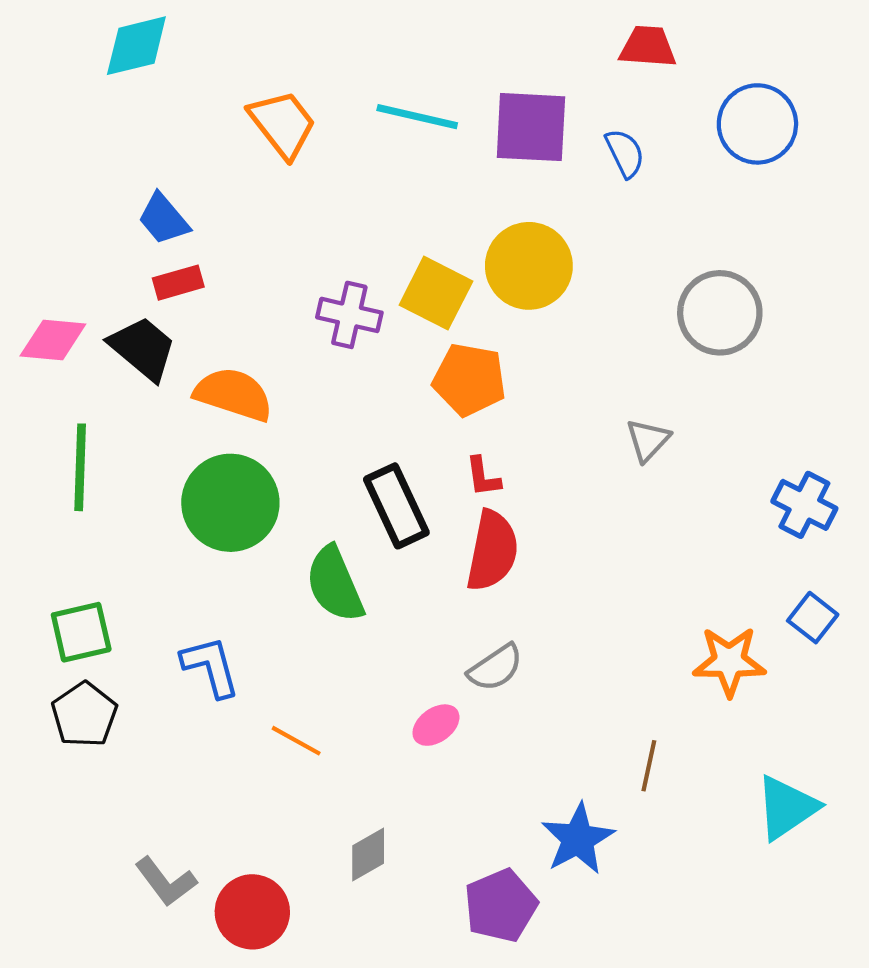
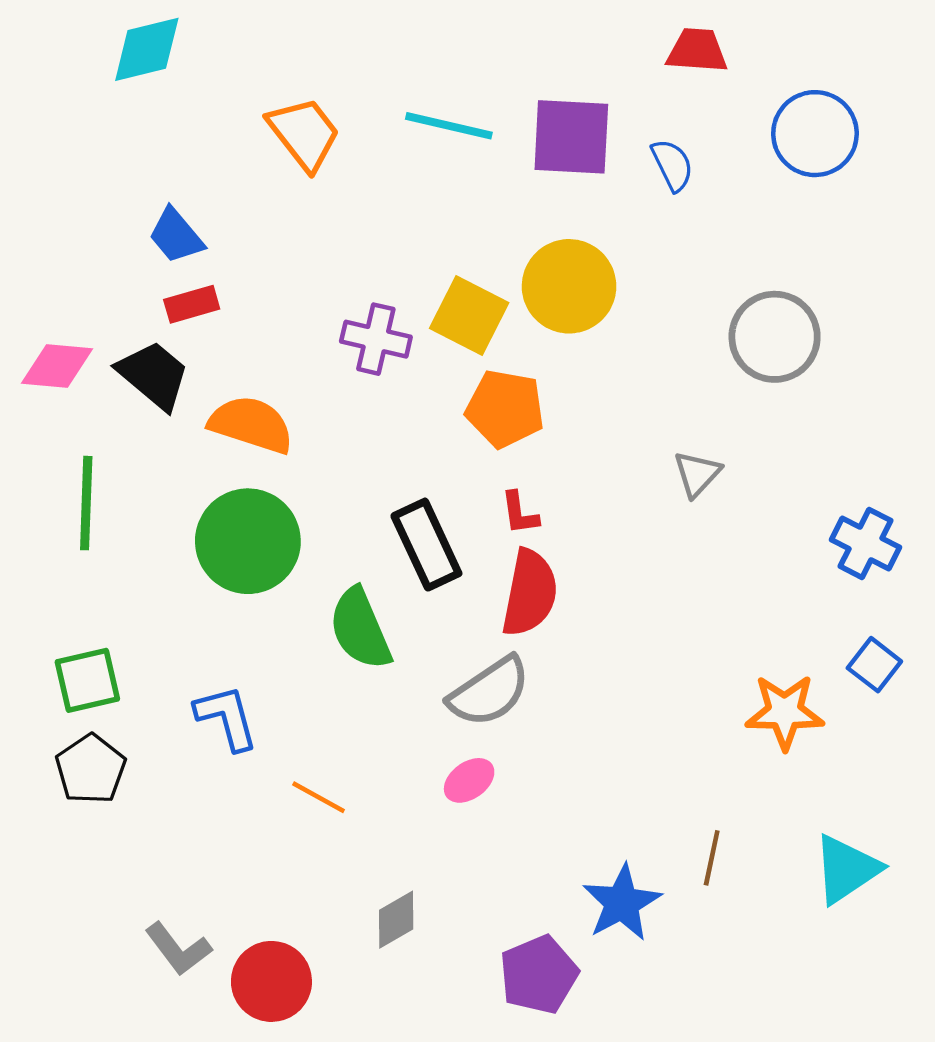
gray semicircle: (495, 668) -> (489, 692), moved, size x1.4
brown line: (649, 766) -> (712, 858), moved

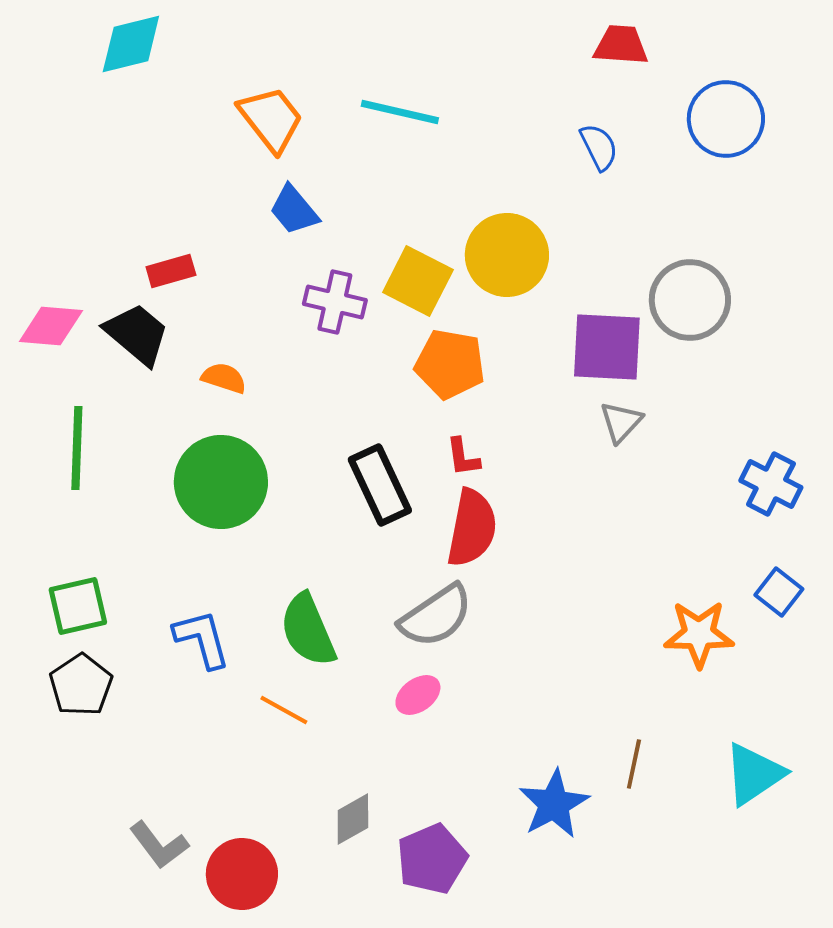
purple square: (571, 137) -> (607, 347), moved
blue trapezoid: (176, 236) -> (294, 210), moved
orange semicircle: (251, 424) -> (224, 378), size x0.6
green semicircle: (360, 629) -> (308, 630), moved
purple pentagon: (539, 975) -> (432, 859), moved

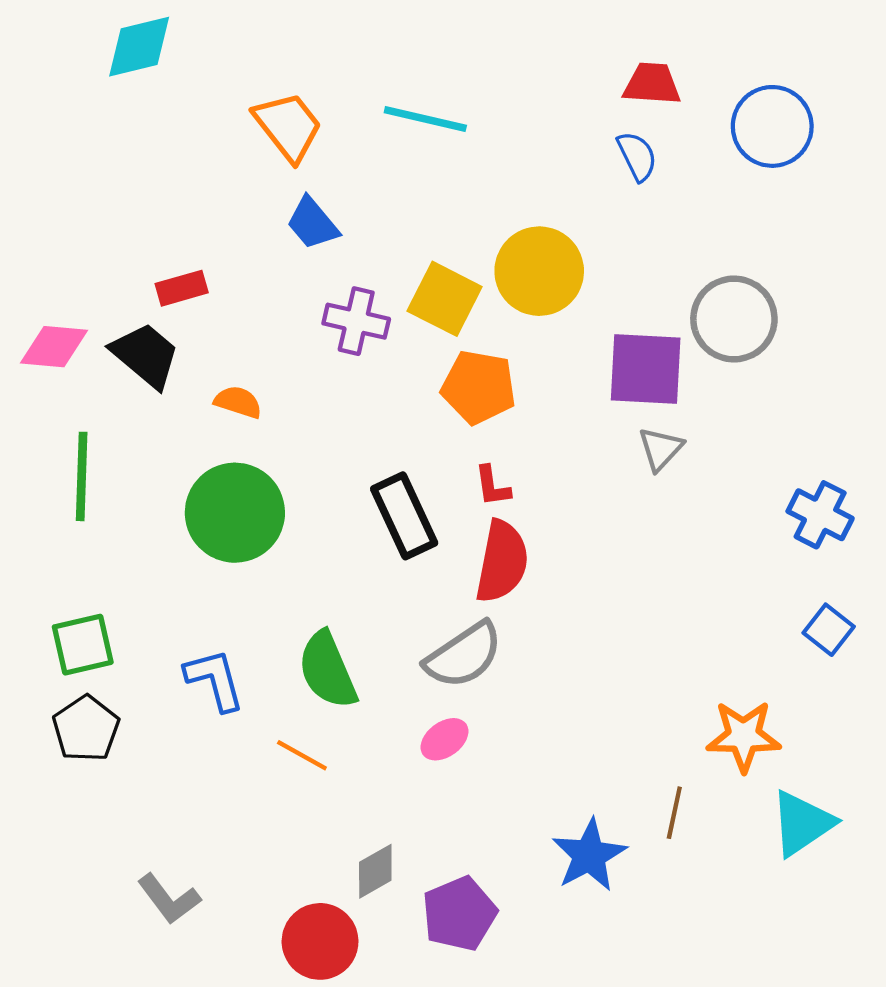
red trapezoid: (621, 45) -> (652, 84), moved
orange star: (699, 634) -> (743, 736), moved
red circle: (242, 874) -> (320, 941), moved

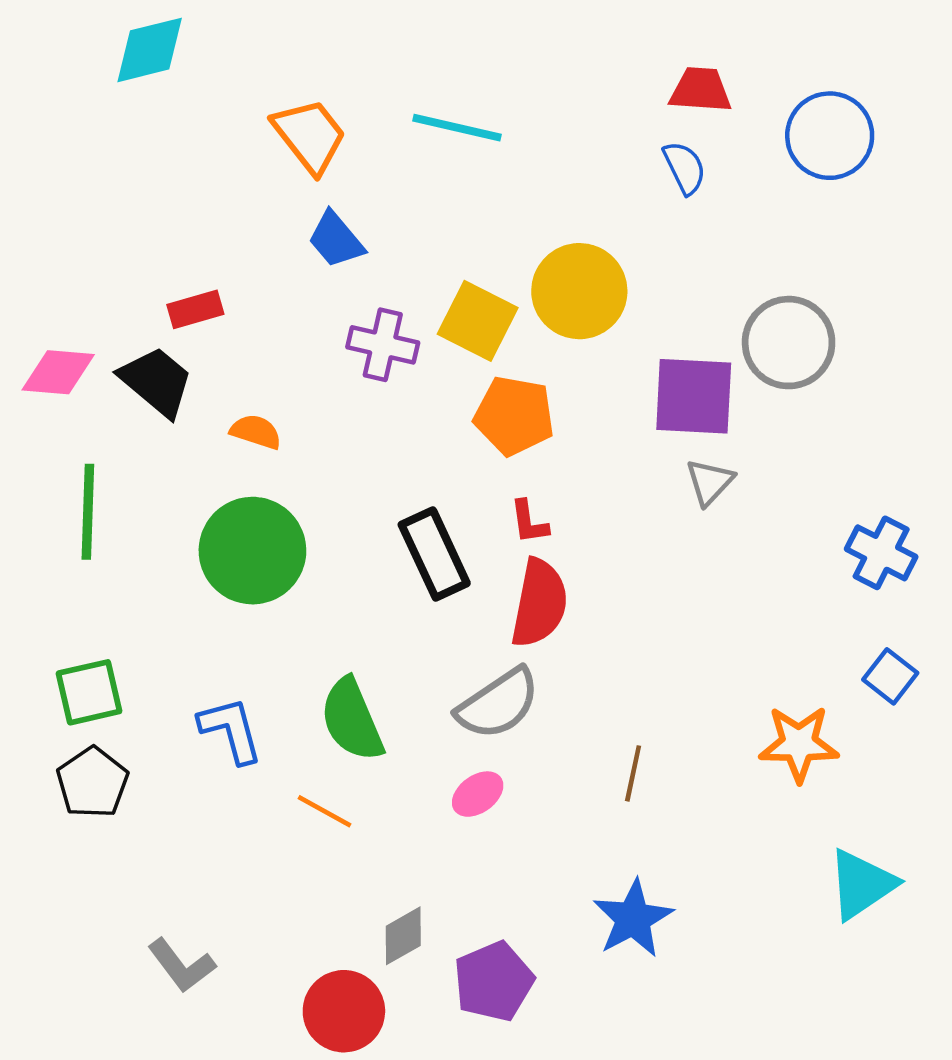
orange star: (743, 736) -> (799, 744), moved
brown line: (674, 813) -> (633, 773), moved

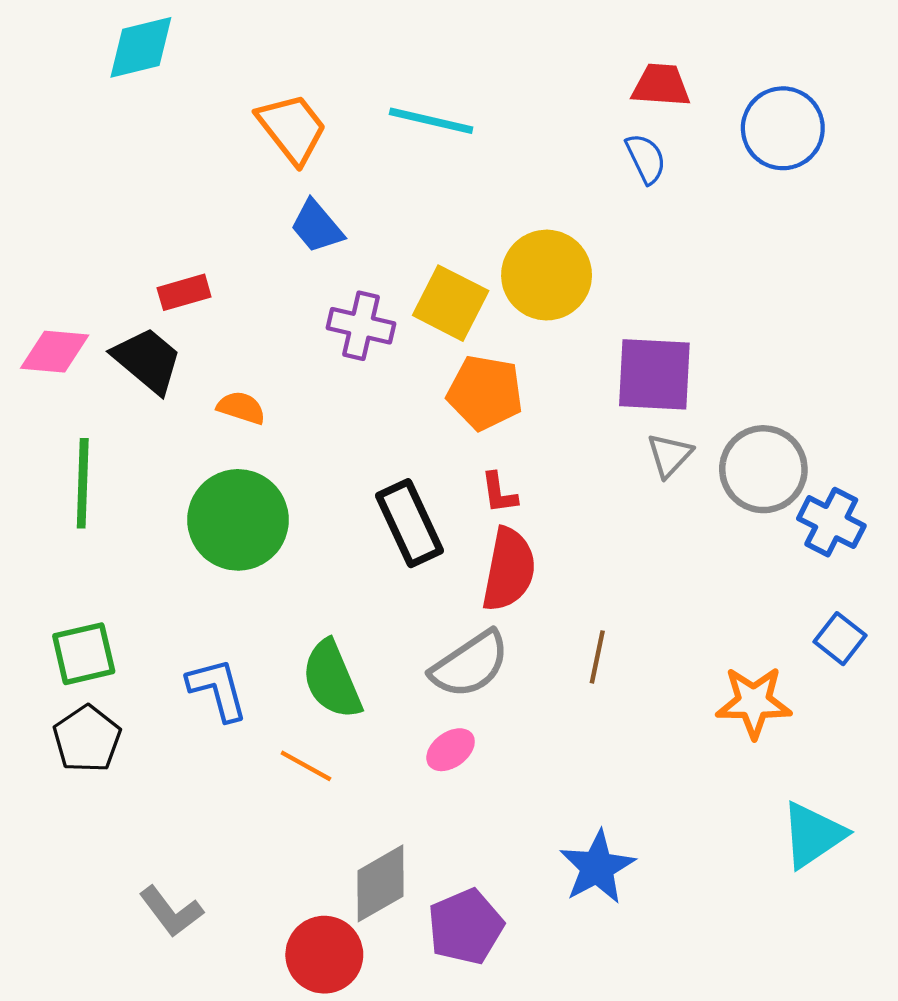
gray circle: (789, 343) -> (763, 469), moved
brown line: (633, 773) -> (597, 657), moved
gray diamond: (403, 936) -> (380, 883), size x1.4

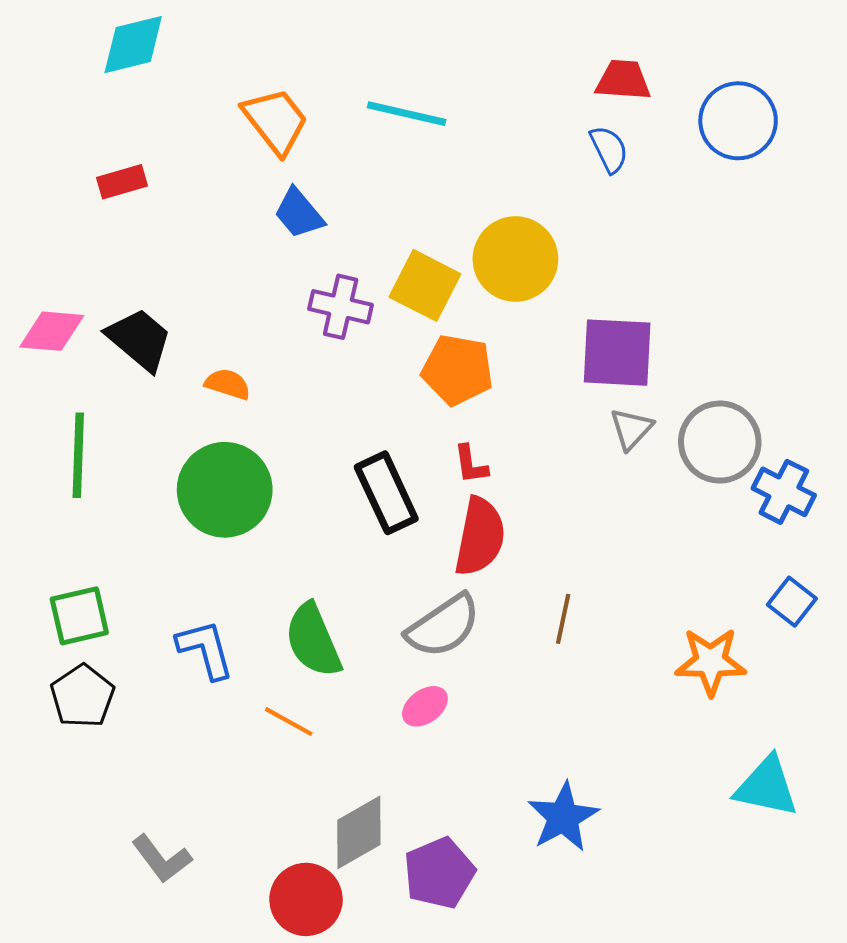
red rectangle: (184, 292) -> (122, 182), moved
cyan triangle: (813, 835) -> (767, 787), turned 46

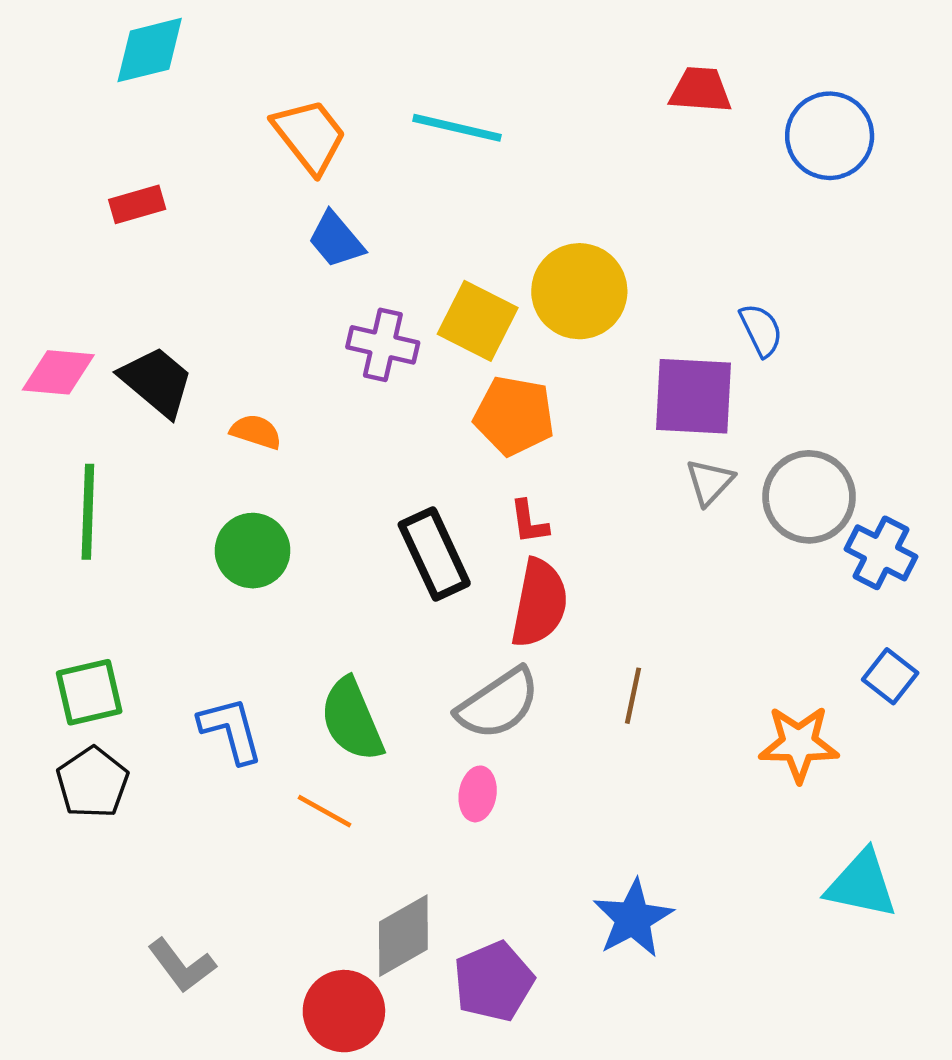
blue semicircle: (609, 149) -> (761, 330), moved
green circle: (225, 490) -> (253, 551), size x0.7
pink ellipse: (425, 706) -> (478, 794), turned -45

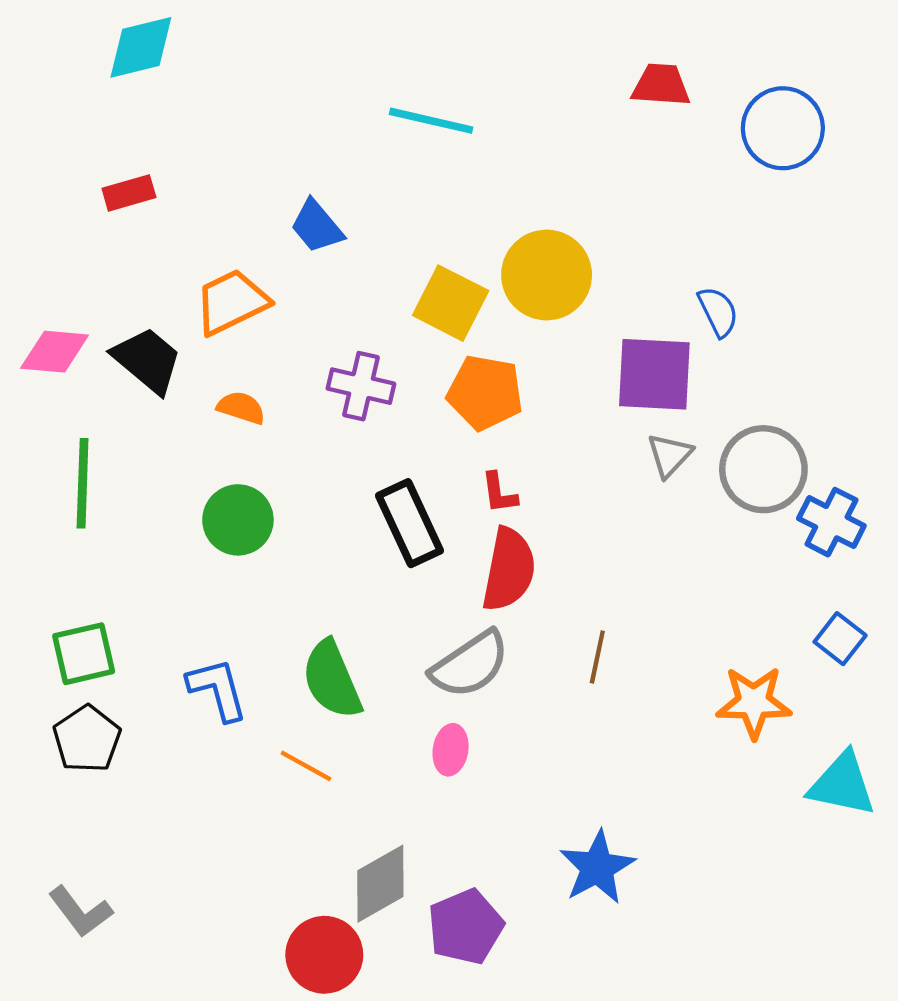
orange trapezoid: (310, 136) -> (231, 302), moved, turned -78
purple cross: (383, 345) -> (361, 386), moved
cyan triangle: (862, 884) -> (842, 784), moved
gray L-shape: (182, 965) -> (80, 912), moved

